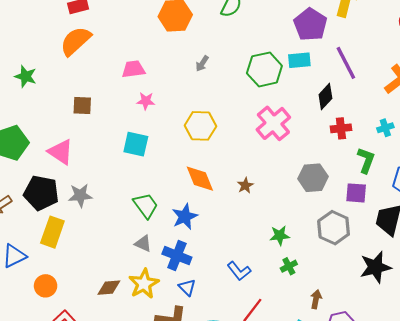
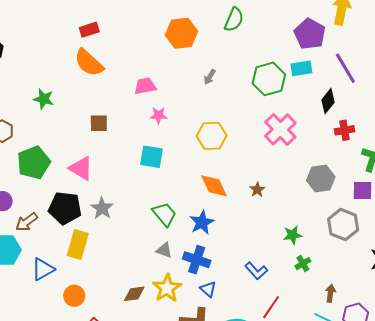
orange semicircle: (76, 41) -> (89, 63), turned -92
gray star: (80, 195) -> (102, 208), turned -30

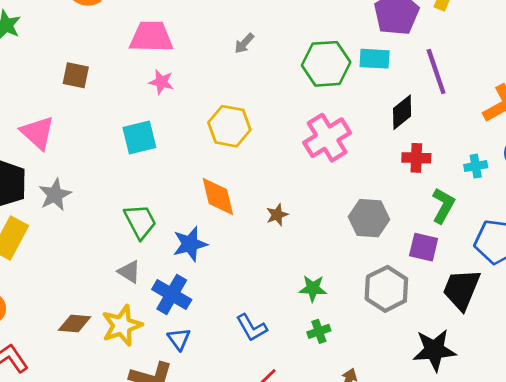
pink trapezoid: (145, 86) -> (151, 37), size x1.4
cyan square: (152, 157) -> (139, 138), turned -35

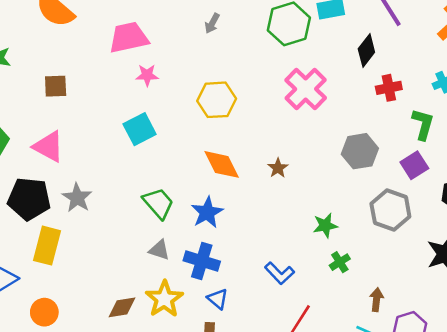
brown square: (76, 75) -> (56, 86), moved
purple square: (424, 247) -> (414, 165), turned -32

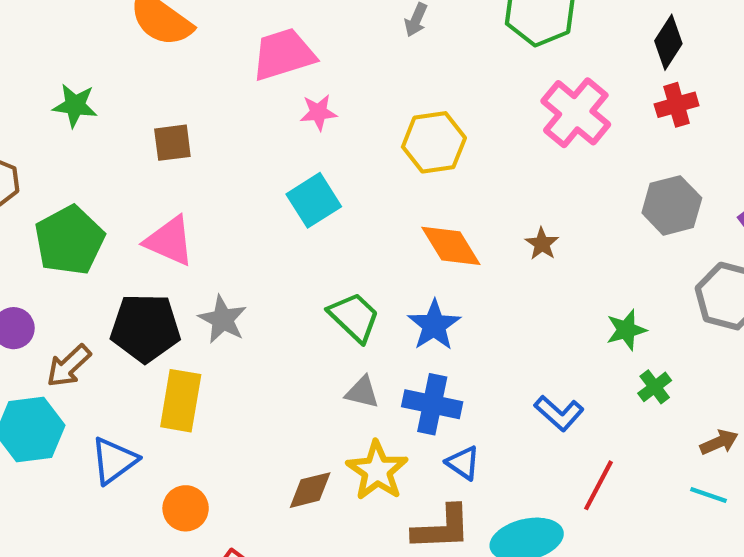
red cross: (389, 88) -> (677, 105), moved
brown arrow: (377, 300) -> (719, 442), turned 65

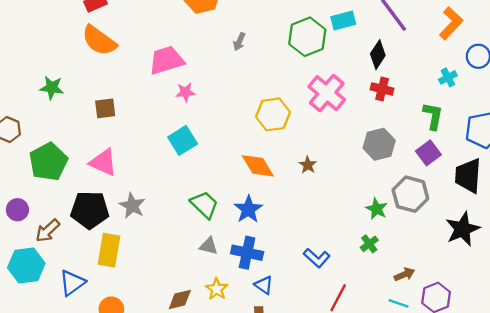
red cross: (677, 105) -> (382, 89), turned 30
yellow hexagon: (434, 142) -> (273, 114), moved
green star: (626, 330) -> (377, 209), moved, turned -30
yellow star: (377, 471) -> (217, 289), size x0.7

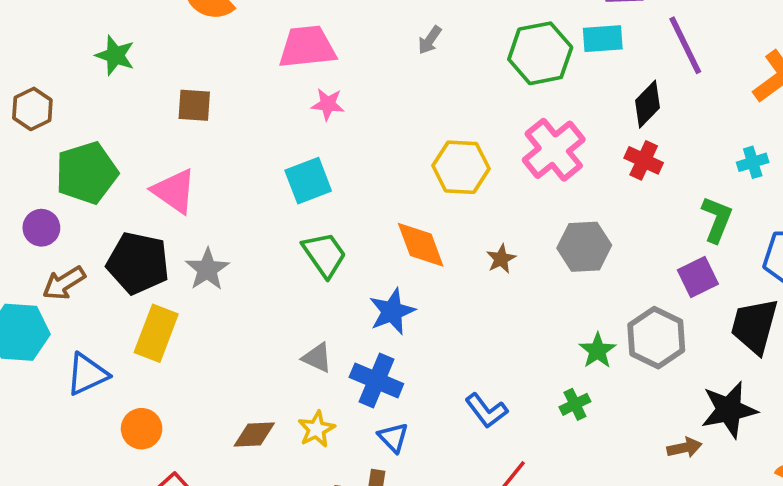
gray hexagon: (379, 144) -> (584, 247), moved
green trapezoid: (204, 205) -> (324, 255), moved
purple circle: (17, 210) -> (41, 228), moved
brown arrow: (404, 274) -> (684, 448), moved

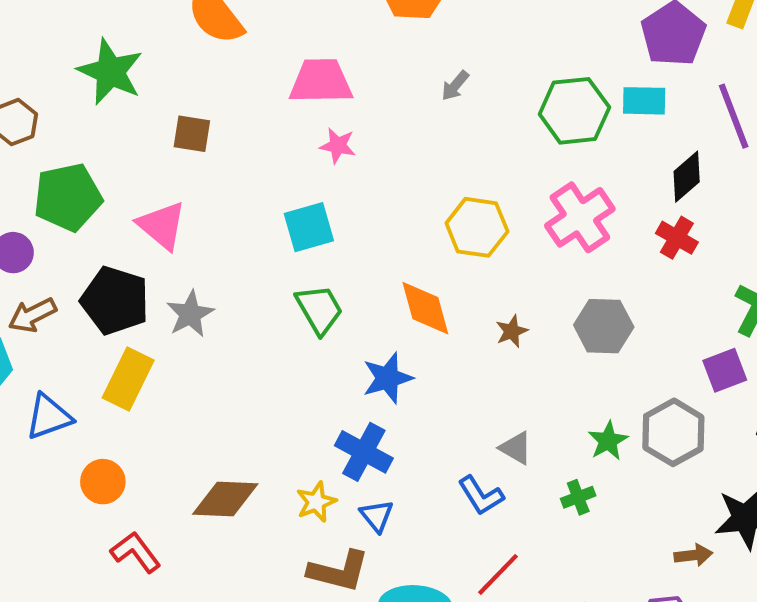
green star: (115, 55) -> (110, 72), size x1.5
gray triangle: (317, 358) -> (516, 448), moved
yellow star: (316, 429) -> (316, 502), moved
brown diamond: (254, 434) -> (225, 499), size x1.4

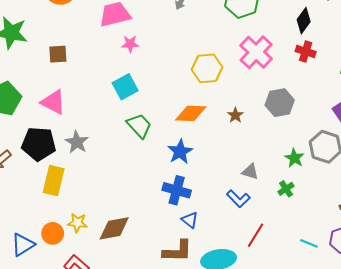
orange diamond: (425, 308) -> (191, 113), turned -60
blue triangle: (49, 417) -> (23, 245), moved
yellow star: (316, 502) -> (77, 223), moved, turned -30

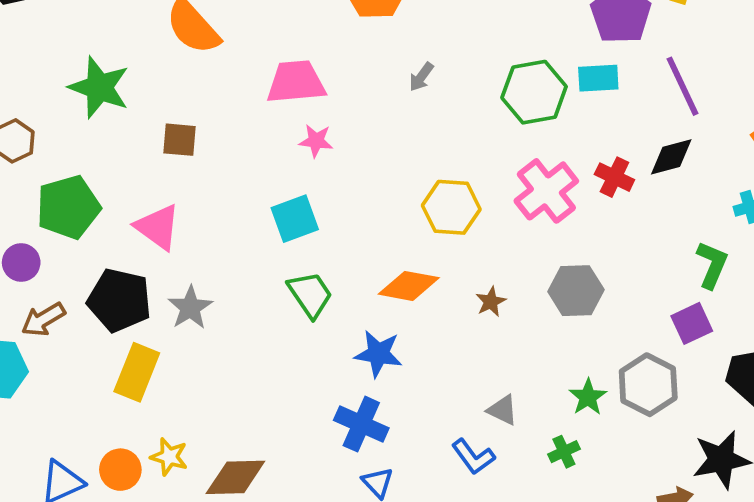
black diamond: (304, 21) -> (671, 157), moved, turned 30
red cross: (306, 51) -> (614, 177), moved
blue star: (180, 152) -> (378, 354), turned 30

